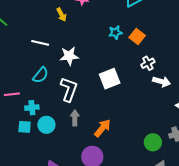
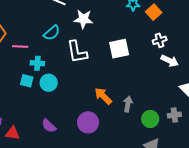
white L-shape: (69, 89) -> (77, 52), turned 140
gray arrow: (75, 118) -> (128, 104), moved
orange arrow: (102, 128) -> (103, 96), turned -96

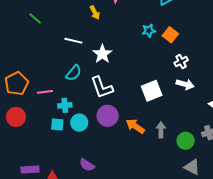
white star: (83, 19) -> (102, 54), turned -30
white square: (119, 49) -> (152, 91), moved
white arrow: (170, 61) -> (185, 84), moved
purple circle: (88, 122) -> (108, 116), moved

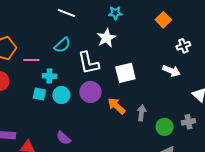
cyan star: (149, 31) -> (115, 13), moved
white star: (102, 54) -> (106, 38), moved
white cross: (181, 62) -> (183, 46), moved
white square: (152, 91) -> (125, 73), moved

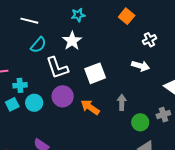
cyan semicircle: (62, 45) -> (38, 45), moved
cyan square: (39, 94) -> (12, 104), turned -32
gray arrow: (141, 113) -> (122, 102), moved

